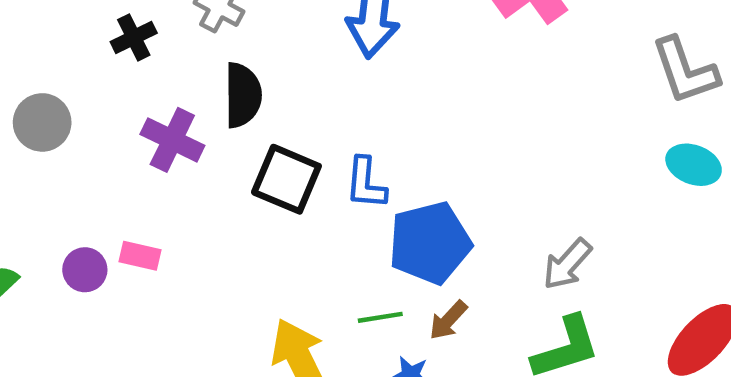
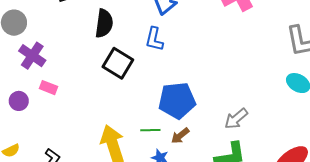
purple cross: (172, 140) -> (32, 56), moved
blue L-shape: (366, 183) -> (154, 39), moved
purple circle: (85, 270) -> (19, 101), moved

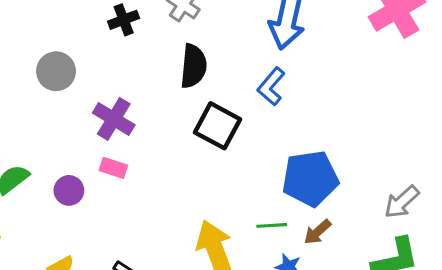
blue L-shape: (154, 39) -> (271, 86), turned 30
purple cross: (32, 56) -> (114, 119), moved

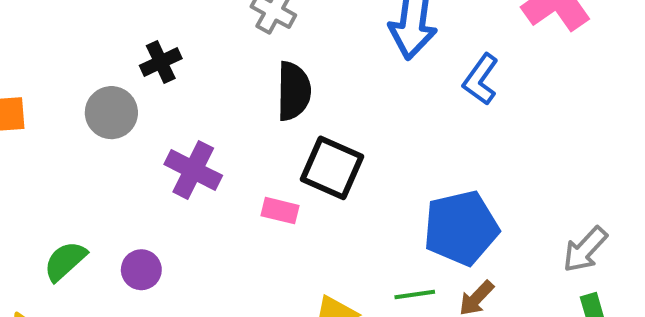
black cross: (124, 20) -> (161, 62), moved
blue L-shape: (271, 86) -> (481, 79), moved
pink rectangle: (113, 168) -> (280, 211), moved

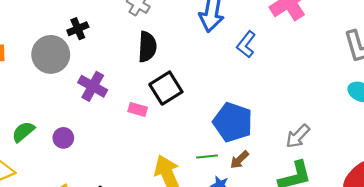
gray circle: (111, 113) -> (51, 54), size x1.4
black square: (332, 168) -> (166, 88), turned 32
blue pentagon: (461, 228) -> (233, 122), turned 30

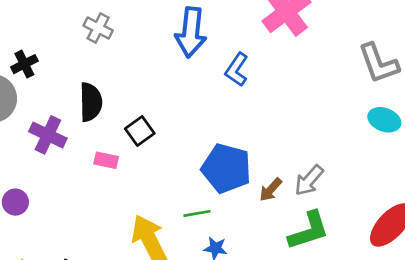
black semicircle: (147, 47) -> (91, 102), moved
black square: (166, 88) -> (140, 131), size x0.7
brown arrow: (239, 160) -> (271, 190), moved

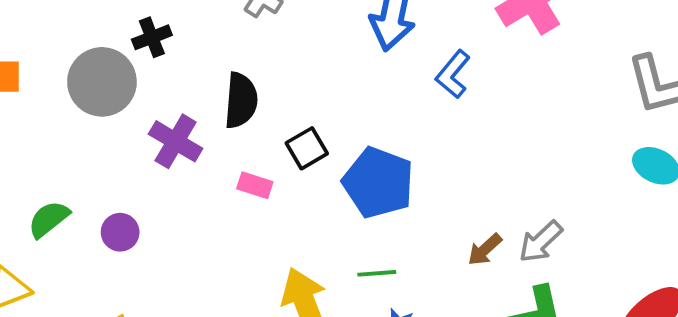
blue pentagon: (226, 168) -> (378, 183), moved

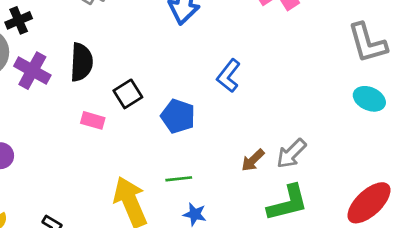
blue L-shape: (453, 74) -> (229, 76), moved
purple cross: (176, 141) -> (32, 71), moved
blue pentagon: (378, 183) -> (178, 116), size x0.7

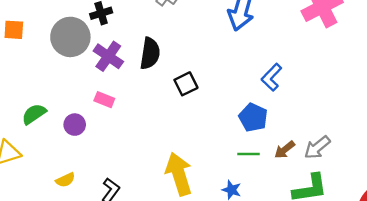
blue pentagon: (178, 116) -> (253, 117), moved
pink rectangle: (93, 120) -> (104, 100), moved
green line: (179, 179) -> (248, 154), moved

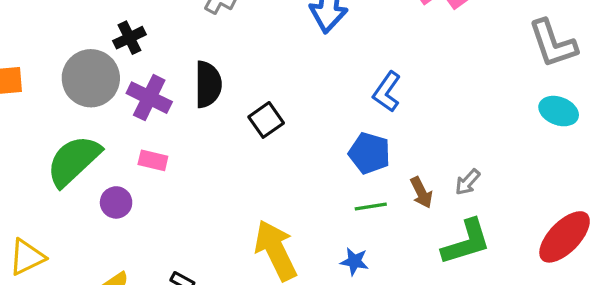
green semicircle: (34, 114) -> (74, 161), moved, size x1.6
gray arrow: (317, 147) -> (467, 182), size x0.7
brown arrow: (285, 150) -> (421, 192), turned -70

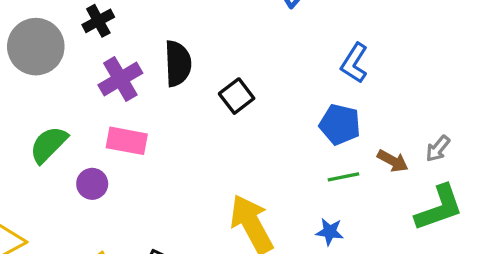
gray circle: (91, 78) -> (36, 47), moved
purple cross: (149, 98) -> (120, 79), turned 36
pink rectangle: (153, 160) -> (127, 141), size x1.4
green semicircle: (74, 161) -> (49, 145), size x0.7
brown arrow: (421, 192) -> (393, 161), turned -32

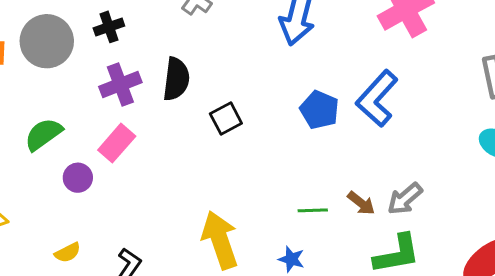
blue L-shape: (354, 63) -> (377, 98), moved, size x1.5
blue pentagon: (340, 124) -> (319, 110), moved
pink rectangle: (127, 141) -> (117, 143), turned -69
gray arrow: (438, 149) -> (405, 199), size x1.4

